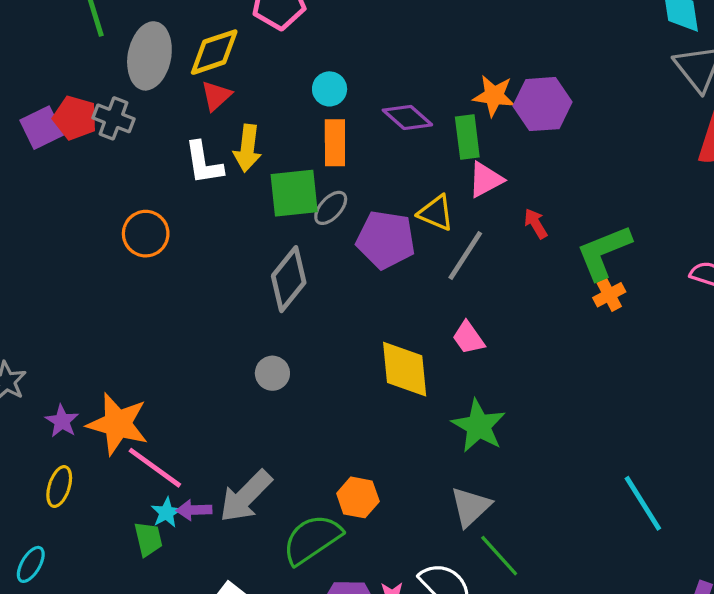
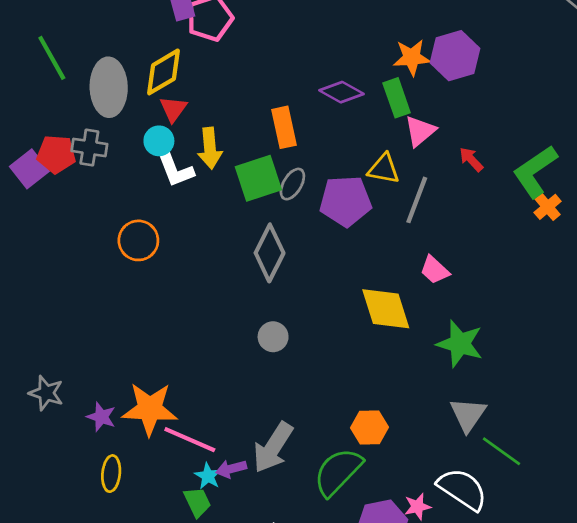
cyan circle: (330, 89) -> (159, 141), moved

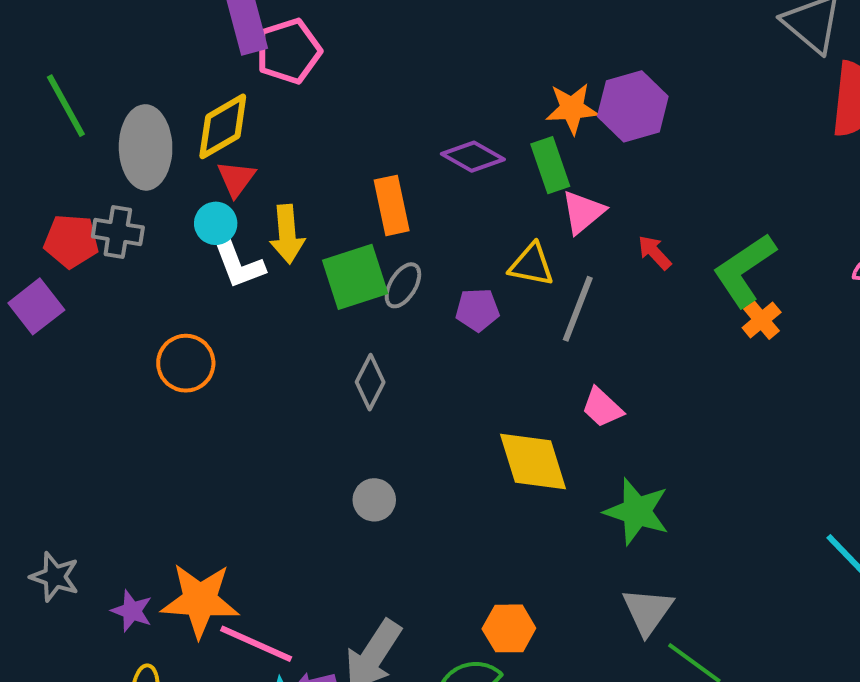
purple square: (29, 169) -> (36, 306), moved
purple pentagon: (345, 201) -> (477, 310), size x0.6
gray diamond: (270, 253) -> (370, 382), size x0.7

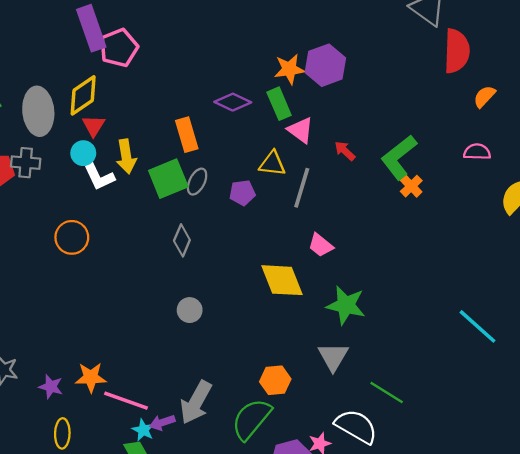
pink triangle: (583, 212) -> (301, 130), turned -40
orange star: (200, 600) -> (91, 377), size x0.7
gray triangle: (648, 611) -> (333, 357), moved

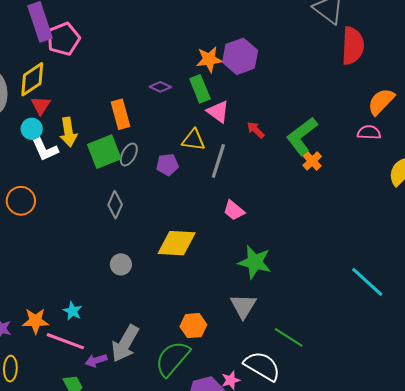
orange semicircle: (484, 97) -> (381, 102), moved, size x1.4
purple diamond: (233, 102) -> (160, 87), size x0.7
yellow diamond: (282, 280) -> (177, 243), moved, turned -66
cyan star: (143, 430) -> (72, 311), moved

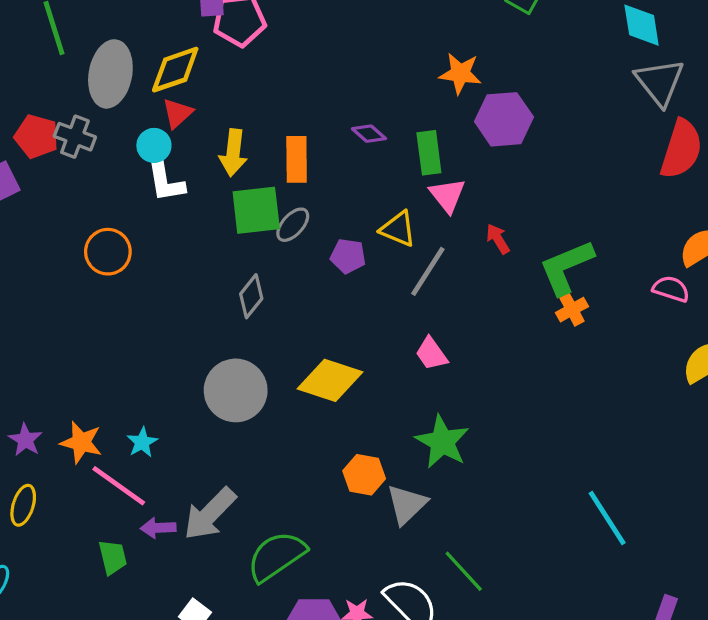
orange star: (209, 59) -> (460, 73), moved
yellow arrow: (68, 132) -> (233, 153), moved
gray circle: (121, 264) -> (236, 390), size x1.8
orange hexagon: (193, 326) -> (364, 475), moved

